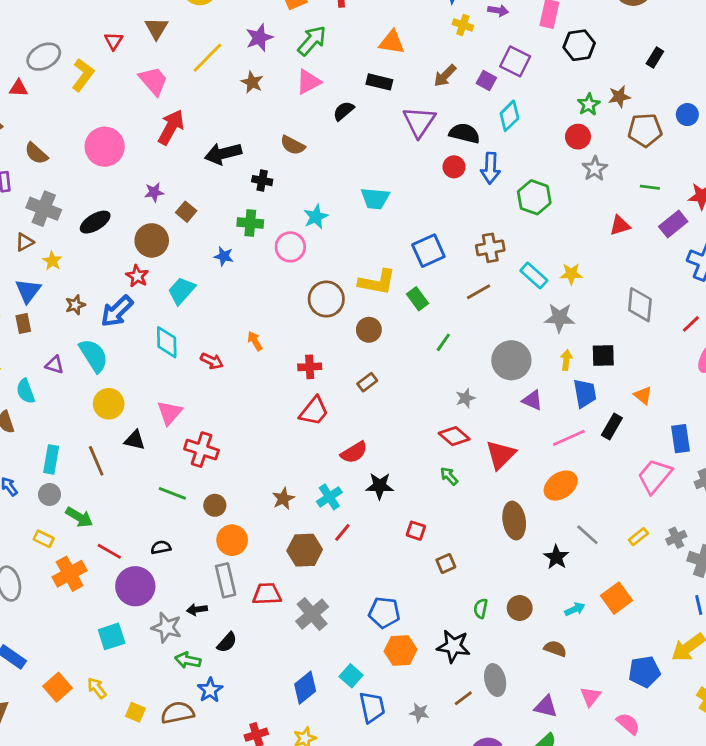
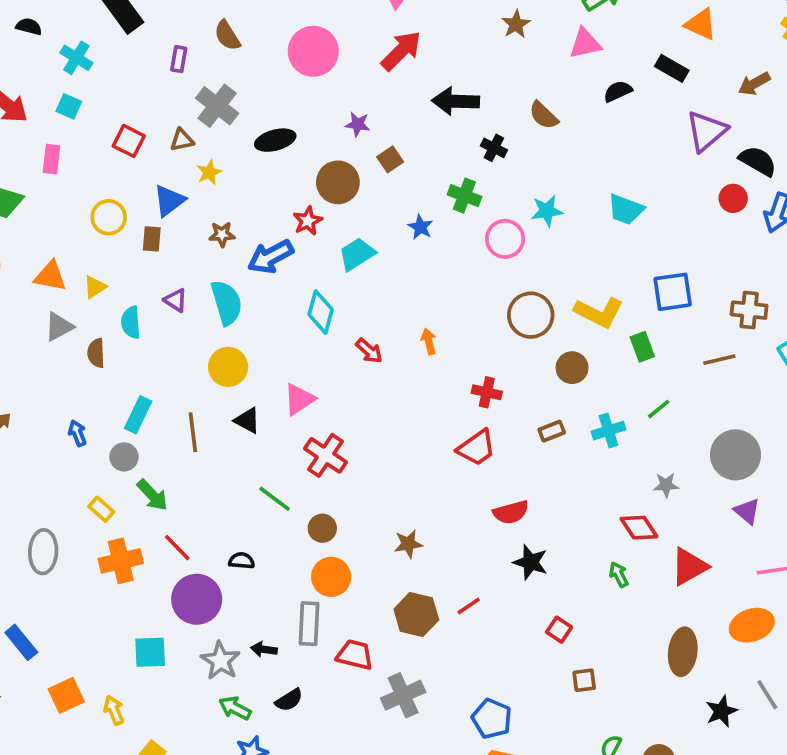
cyan cross: (329, 497) -> (608, 431), moved

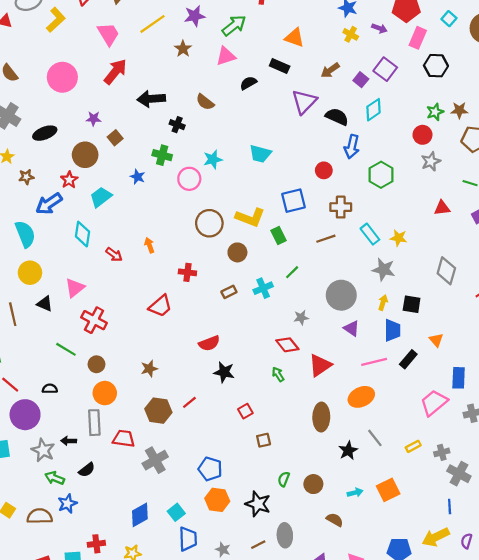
red circle: (733, 198) -> (324, 170), moved
brown star: (222, 234) -> (26, 177), moved
red trapezoid: (476, 448) -> (160, 306), moved
red square: (559, 630) -> (245, 411), turned 32

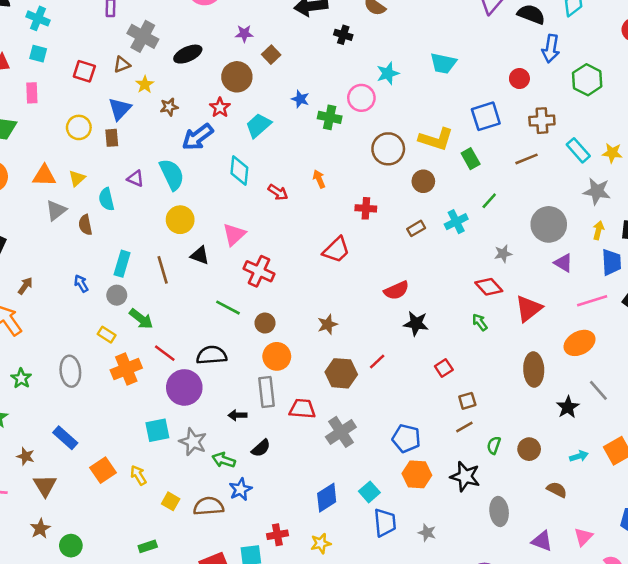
green cross: (162, 155) -> (330, 117), moved
black semicircle: (50, 389) -> (212, 355), size x1.6
gray star: (43, 450) -> (193, 442), moved
brown line: (258, 545) -> (464, 427), moved

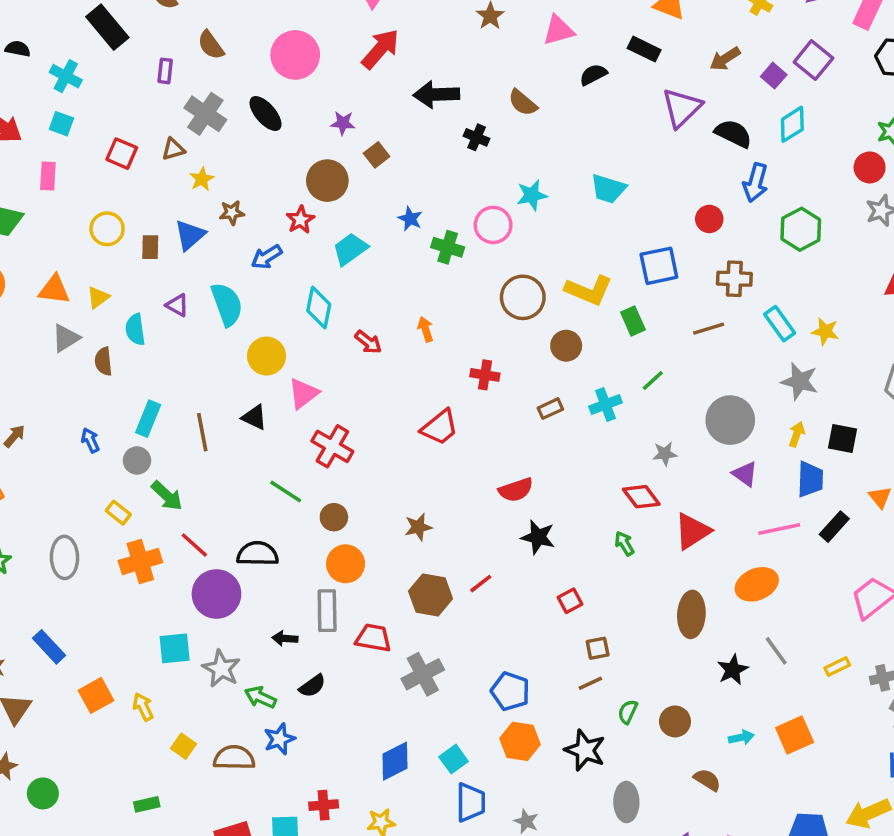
black ellipse: (188, 54) -> (265, 114), moved, turned 68
blue triangle: (120, 109) -> (190, 235), moved
blue arrow: (198, 137) -> (267, 257), size x0.7
yellow circle: (180, 220) -> (267, 356), moved

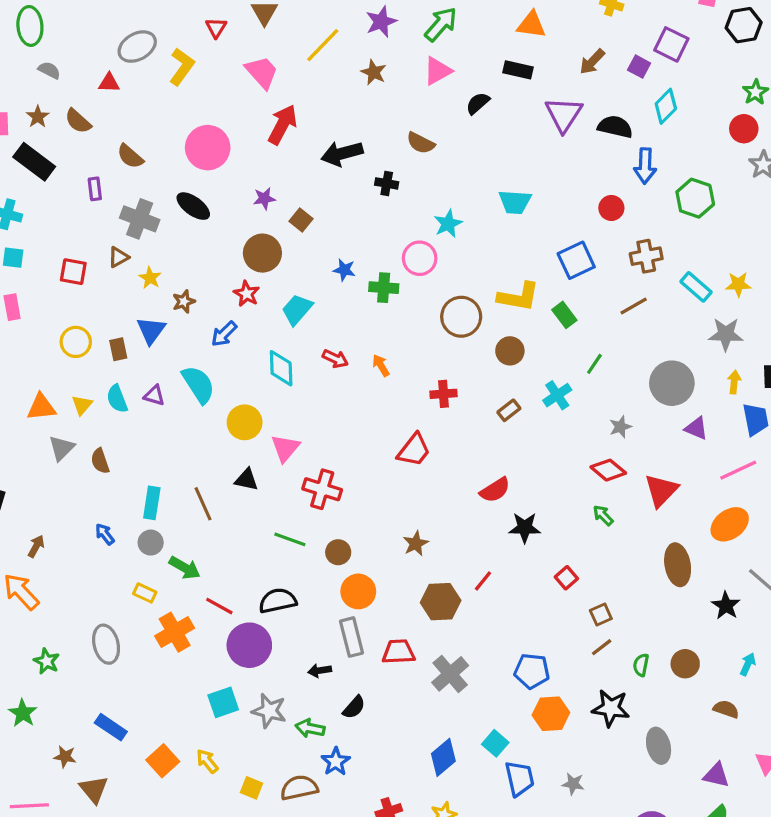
cyan semicircle: (135, 329) -> (117, 399), moved
red arrow: (368, 342) -> (335, 359), moved
cyan arrow: (741, 737) -> (748, 664), turned -40

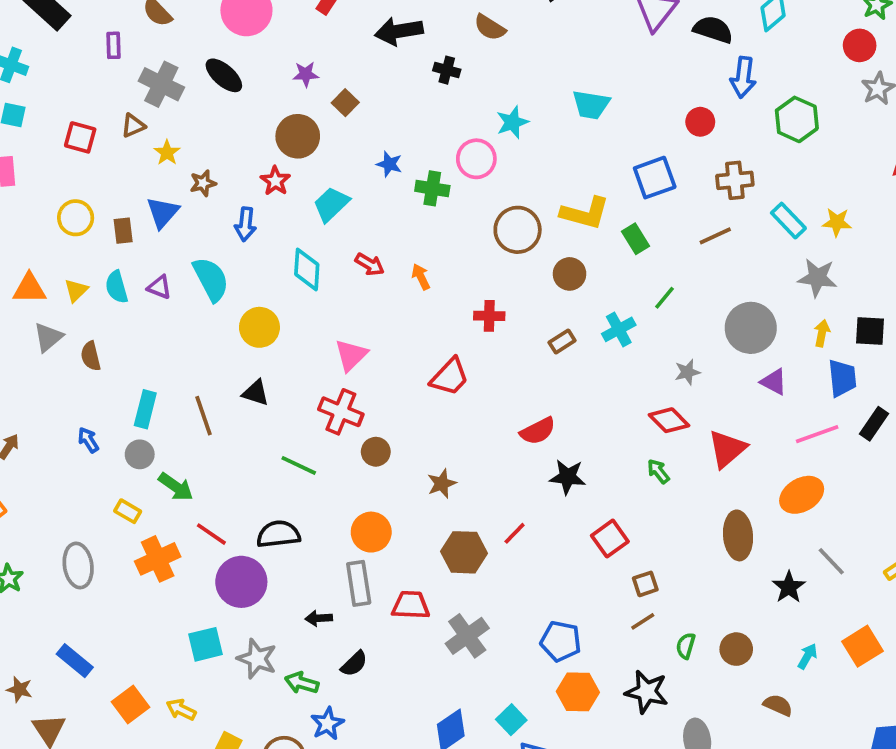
blue arrow: (224, 334) -> (245, 224), turned -44
pink triangle: (285, 448) -> (351, 355), moved
brown circle: (338, 552) -> (376, 452), moved
red square: (566, 578) -> (610, 539), size x1.4
yellow arrow: (207, 761) -> (181, 710), turned -30

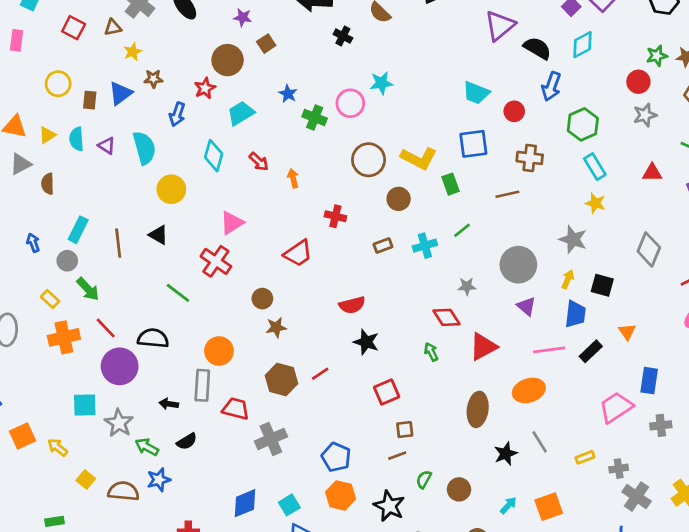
cyan trapezoid: (591, 105) -> (476, 93), moved
cyan rectangle: (788, 221) -> (595, 167), moved
brown circle: (376, 452) -> (262, 299), moved

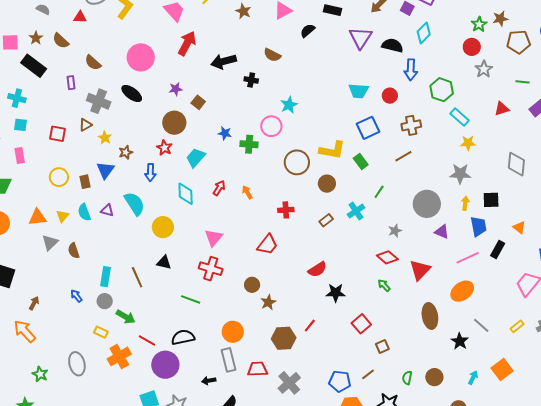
red arrow: (259, 162) -> (219, 188), turned -84
brown line: (397, 456) -> (368, 374), moved

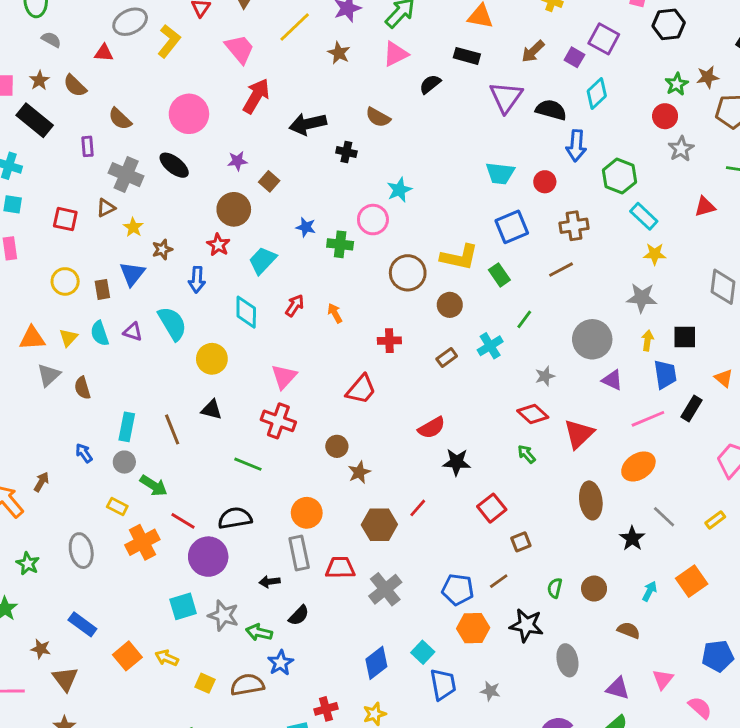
brown arrow: (34, 303) -> (41, 482), moved

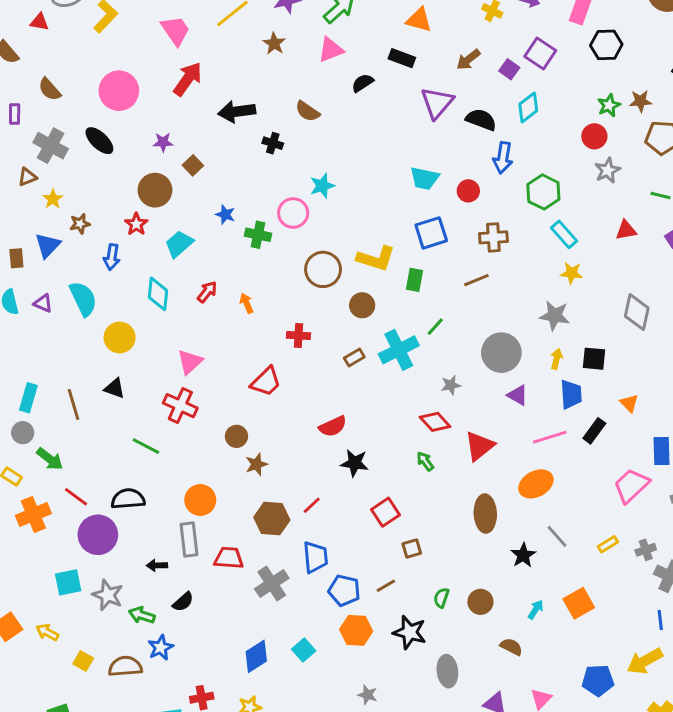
green rectangle: (499, 275) -> (414, 280), turned 40
cyan cross: (490, 346) -> (399, 350), size x1.5
blue trapezoid: (443, 684) -> (315, 557), moved

